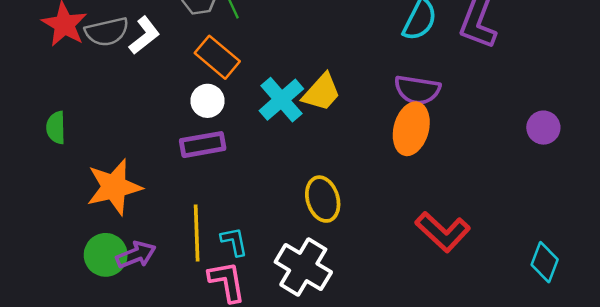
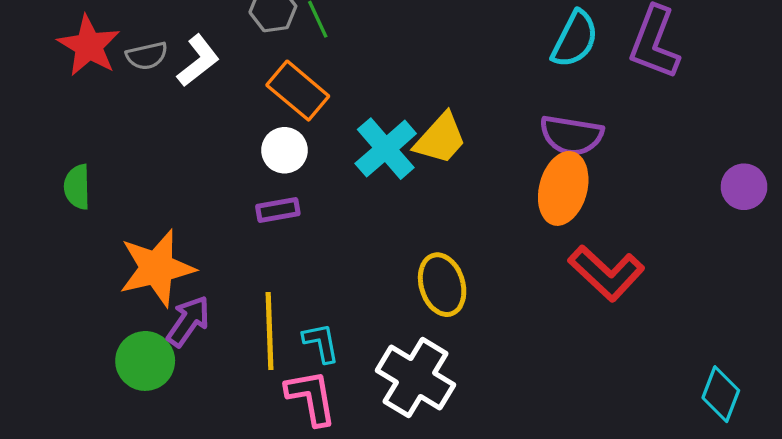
gray semicircle: (107, 32) -> (147, 56), size x0.7
purple rectangle: (203, 145) -> (278, 210), size x0.7
red L-shape: (443, 232) -> (606, 273), moved
purple arrow: (136, 255) -> (188, 321), moved, turned -33
cyan diamond: (545, 262) -> (721, 394), moved

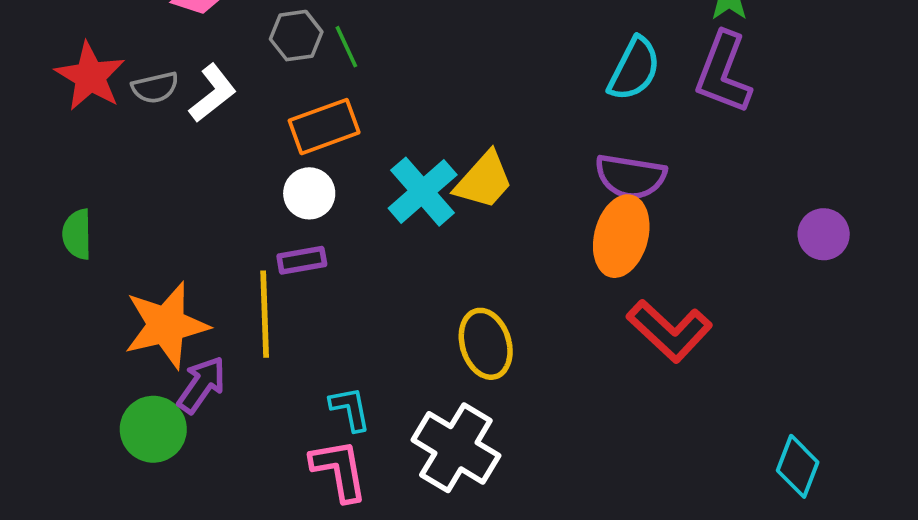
orange rectangle: (298, 91) -> (324, 127), turned -60
yellow line: (270, 331) -> (265, 314), moved

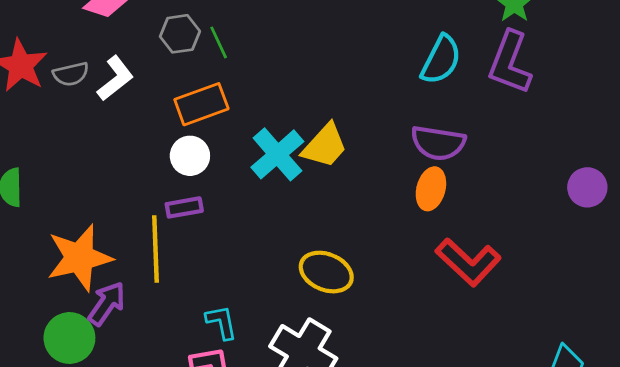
orange ellipse: (621, 236) -> (431, 189), size x0.7
yellow ellipse: (486, 344) -> (326, 272), turned -51

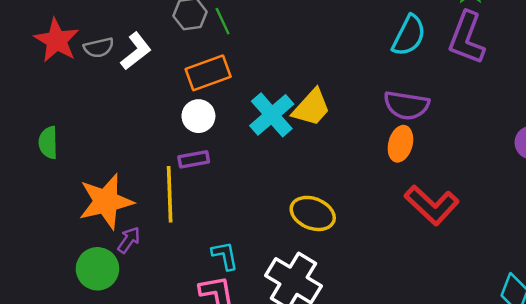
purple arrow: (107, 304) -> (129, 240), size x0.7

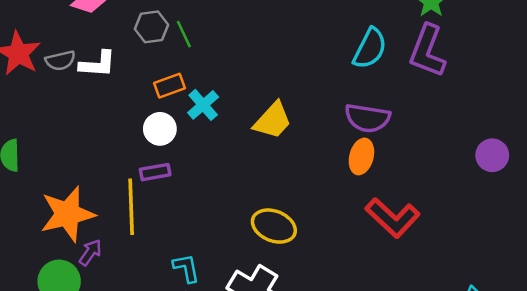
white L-shape: (136, 51) -> (98, 64), turned 42
orange rectangle: (208, 73) -> (170, 86), size x0.7
cyan cross: (272, 115) -> (203, 105), moved, size x0.7

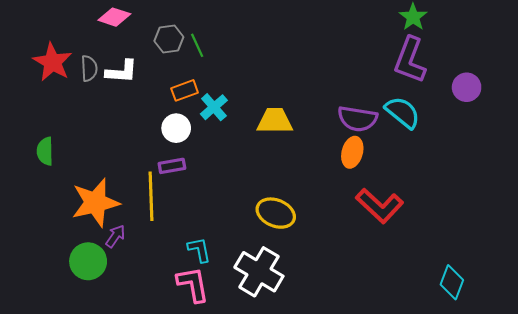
cyan semicircle: (370, 48) -> (403, 112), moved, turned -78
gray semicircle: (60, 60) -> (89, 68), turned -80
yellow trapezoid: (273, 120) -> (275, 121), turned -132
purple circle: (492, 155) -> (467, 87), moved

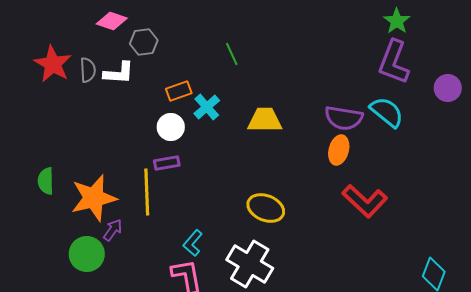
gray hexagon: (169, 39) -> (144, 42), moved
green line: (197, 45) -> (232, 54), moved
green semicircle: (45, 151) -> (46, 181), moved
cyan L-shape: (199, 250) -> (193, 243), turned -128

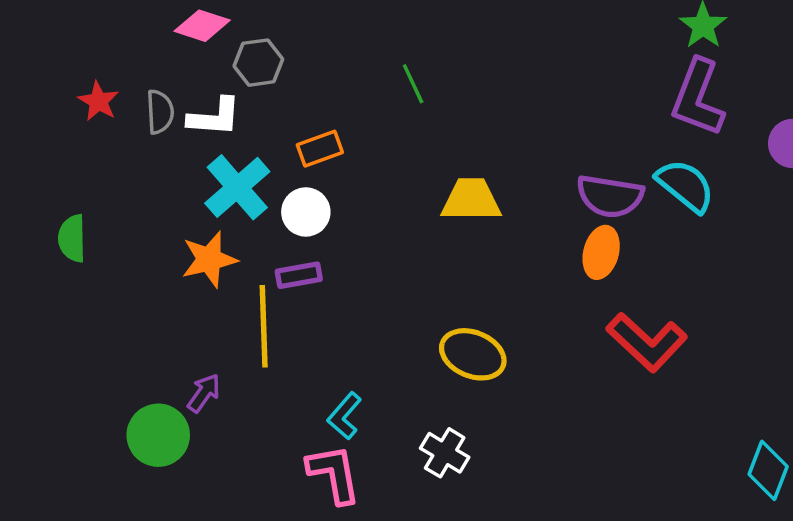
red star: (53, 64) -> (98, 101), size x0.6
cyan cross: (207, 107) -> (237, 187), moved, size x1.4
green semicircle: (46, 181) -> (72, 238), moved
orange star: (94, 198) -> (209, 259), moved, size x0.7
white cross: (250, 264) -> (445, 453), size x0.6

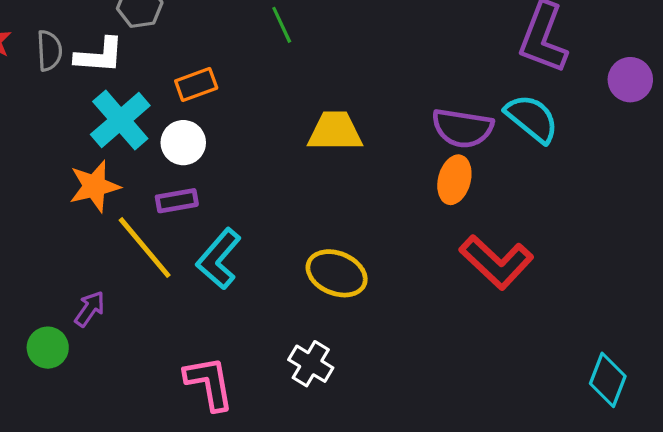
yellow line: (264, 326) -> (145, 248), turned -38
cyan L-shape: (344, 416) -> (219, 259), moved, size x1.4
green circle: (158, 435) -> (48, 348), size x0.7

